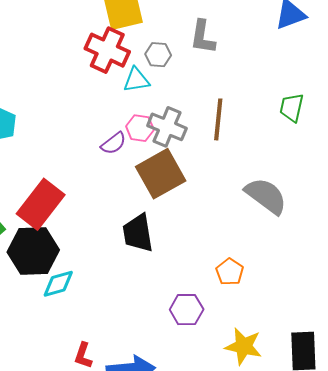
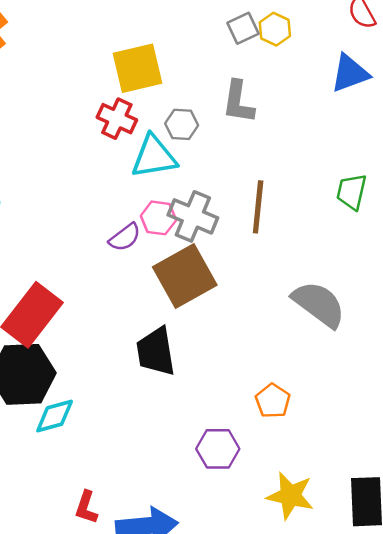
red cross: (107, 50) -> (117, 119), size x0.7
cyan triangle: (136, 80) -> (154, 157), size x1.4

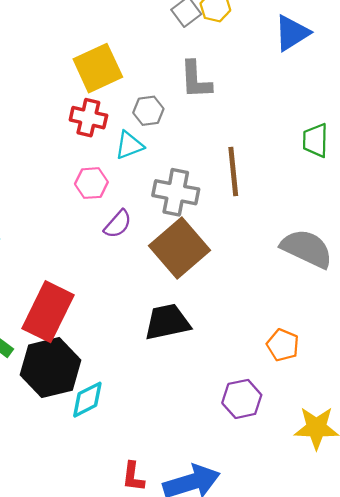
cyan triangle: (154, 157) -> (129, 145), size x0.7
pink hexagon: (158, 218) -> (91, 183), moved
black trapezoid: (156, 352) -> (167, 322), turned 99

